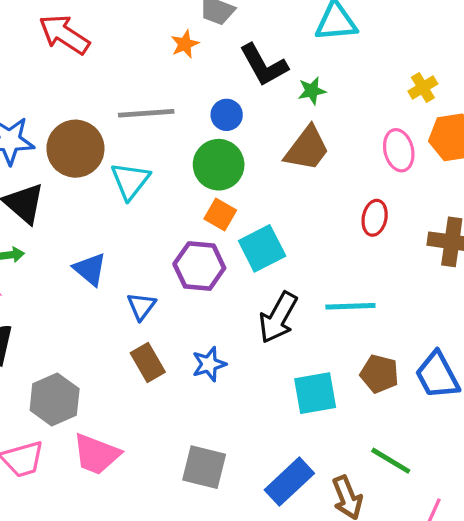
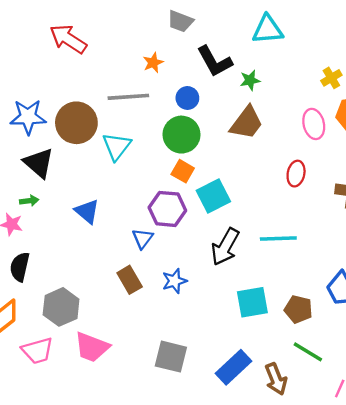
orange star: (185, 44) -> (153, 63), moved
blue triangle: (141, 306) -> (143, 238), moved
brown pentagon: (379, 374) -> (298, 309), moved

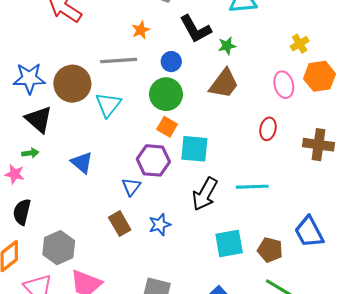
cyan square: (213, 196) -> (194, 149), turned 32

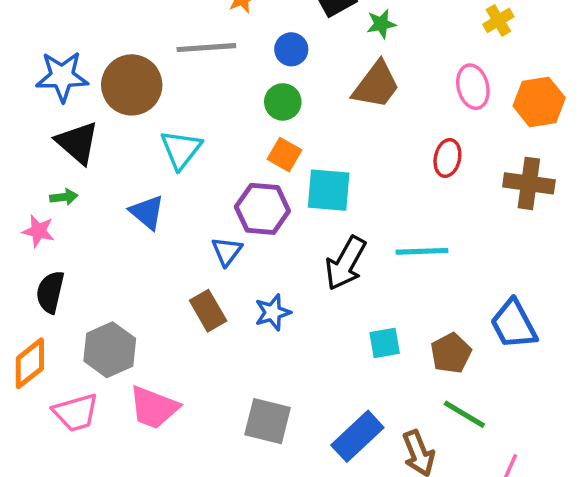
orange hexagon: (320, 76) -> (539, 102), moved
green circle: (166, 94) -> (283, 102), size x0.7
cyan triangle: (108, 105) -> (181, 149), moved
cyan square: (229, 244) -> (385, 343), size x0.7
brown pentagon: (270, 250) -> (451, 353), turned 30

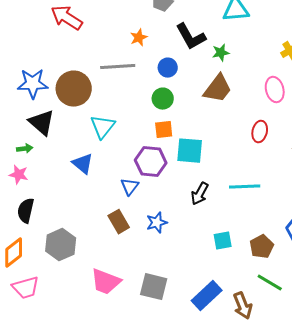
orange square: (284, 155) -> (164, 130), turned -36
green arrow: (64, 197) -> (25, 149), moved
black arrow: (346, 263) -> (200, 194), size x0.7
pink trapezoid: (154, 407) -> (106, 282), moved
pink trapezoid: (76, 413) -> (26, 288), moved

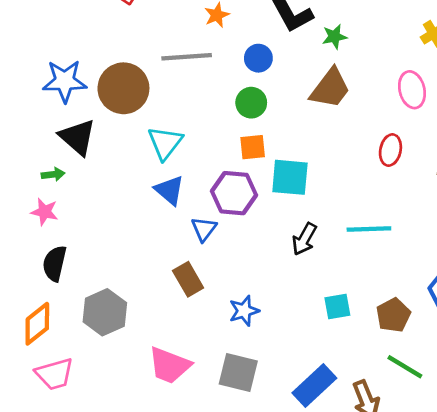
blue triangle: (83, 164) -> (169, 190), moved
blue star: (157, 223) -> (244, 311), moved

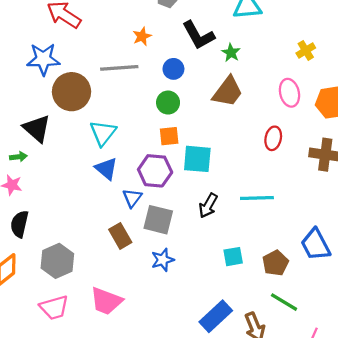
green star: (334, 37) -> (231, 53), turned -30
blue star: (65, 81) -> (43, 59), moved
gray square: (238, 373) -> (158, 220), moved
pink trapezoid: (55, 374) -> (54, 308), moved

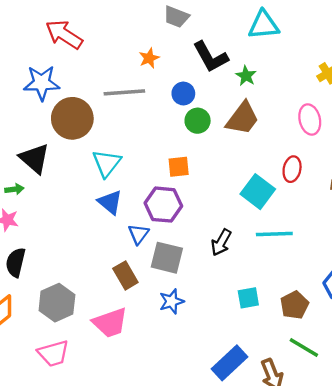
green circle: (168, 103) -> (198, 121), moved
cyan square: (197, 159) -> (258, 192), moved, turned 32
pink trapezoid: (106, 301) -> (110, 323), moved, turned -40

